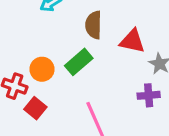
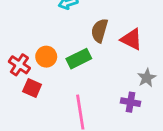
red triangle: (132, 41) -> (131, 39), moved
red square: (35, 108) -> (32, 88), turned -30

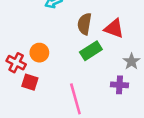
green rectangle: (79, 59) -> (91, 51), moved

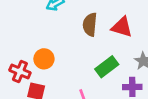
green rectangle: (91, 51) -> (107, 67), moved

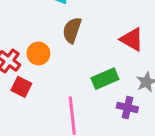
brown semicircle: (90, 25) -> (72, 30), moved

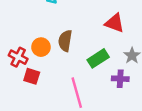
brown semicircle: (72, 30) -> (65, 41), moved

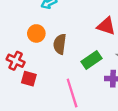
orange circle: (41, 47) -> (36, 33), moved

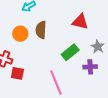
brown semicircle: (60, 44) -> (41, 30), moved

